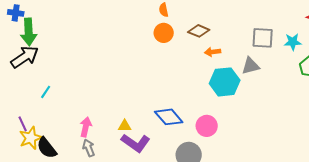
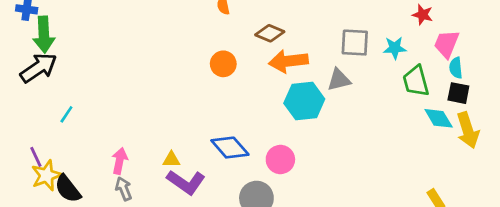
orange circle: (164, 33) -> (223, 64), moved
orange arrow: (213, 52) -> (288, 61), size x1.8

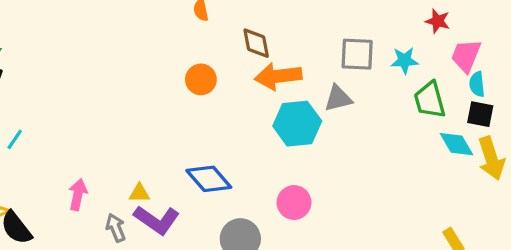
brown diamond: (270, 33) -> (256, 43), turned 56
pink circle: (280, 159) -> (294, 202), moved
gray arrow: (124, 189) -> (116, 228), moved

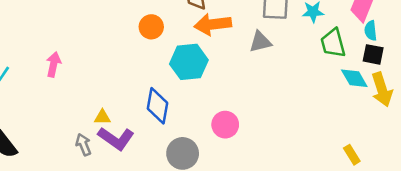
cyan hexagon: (297, 124) -> (189, 62), moved
blue diamond: (209, 179) -> (158, 106), turned 51
pink arrow: (78, 195) -> (53, 64), moved

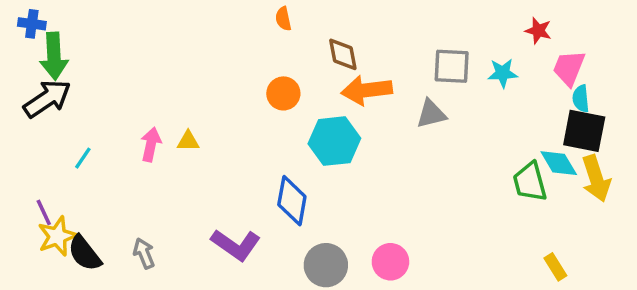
green trapezoid: (333, 43) -> (530, 182), moved
black square: (373, 54) -> (584, 131), size x1.5
yellow triangle: (102, 117) -> (188, 141), moved
pink circle: (225, 125) -> (390, 262), moved
gray arrow: (84, 145) -> (144, 253), moved

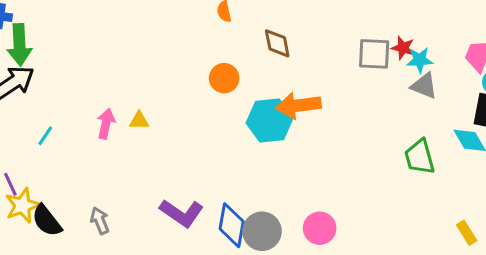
red star: (538, 31) -> (403, 48), moved
orange arrow: (367, 90) -> (298, 105), moved
gray triangle: (431, 114) -> (424, 86), moved, turned 36
green trapezoid: (530, 182) -> (420, 157), moved
blue diamond: (292, 201) -> (232, 225), moved

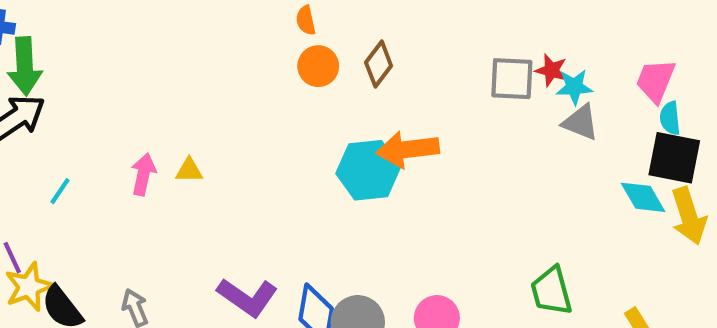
brown diamond: (277, 43) -> (379, 64), turned 48
orange circle: (224, 78) -> (318, 66), moved
green trapezoid: (420, 157) -> (551, 291), moved

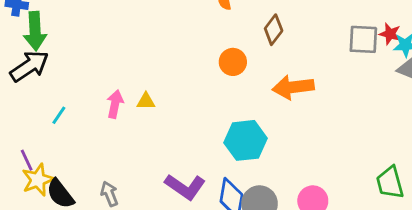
orange circle: (318, 66) -> (233, 62), moved
cyan hexagon: (368, 170) -> (245, 140), moved

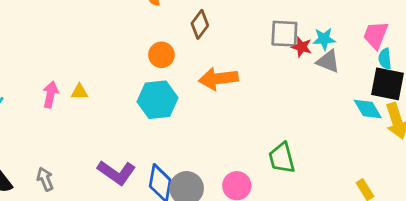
red star: (390, 34) -> (302, 47), moved
cyan hexagon: (245, 140) -> (157, 100), moved
green trapezoid: (390, 183) -> (282, 158), moved

